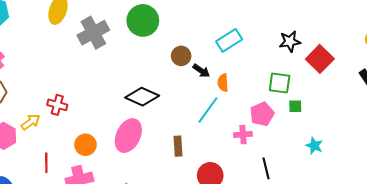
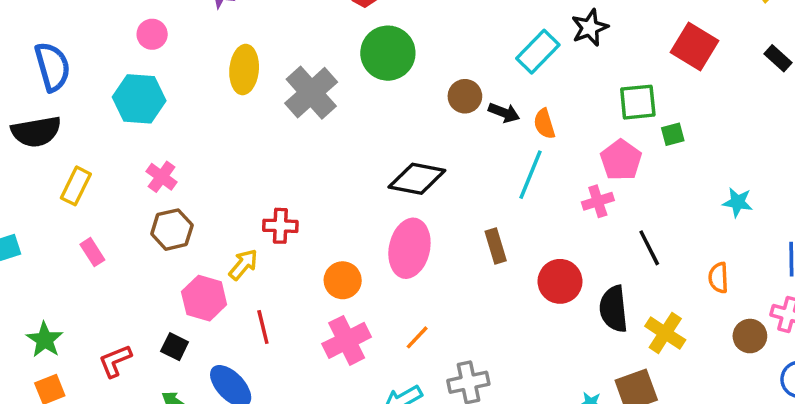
black star: (290, 41) -> (590, 28), moved
cyan star: (314, 146) -> (738, 202), moved
red line: (46, 163) -> (263, 327), moved

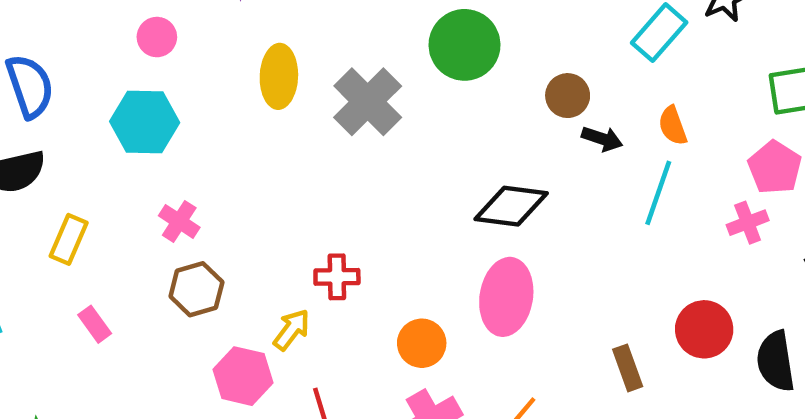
black arrow: (504, 113) -> (602, 139), moved
brown rectangle: (496, 246) -> (628, 368), moved

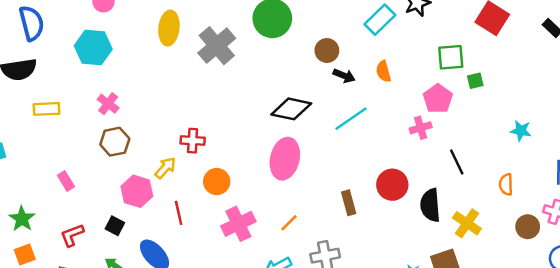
cyan line: (658, 193) -> (351, 119), moved, turned 32
yellow rectangle: (69, 239) -> (47, 109), turned 60
pink rectangle: (95, 324) -> (66, 181), moved
orange circle: (422, 343) -> (217, 182), moved

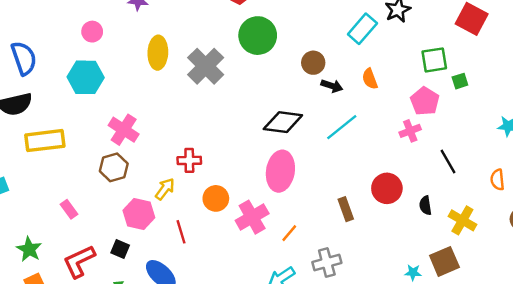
pink cross: (108, 104) -> (124, 130), moved, size x1.4
yellow rectangle: (47, 109) -> (45, 141), size x1.5
black semicircle: (430, 205) -> (425, 205), size x0.6
pink cross: (238, 224) -> (252, 217), moved
red L-shape: (72, 235) -> (79, 261), size x1.4

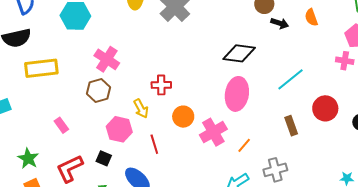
cyan line: (342, 127) -> (291, 79), moved
pink cross: (410, 131) -> (345, 61), turned 30
yellow arrow: (165, 189) -> (141, 109), turned 114

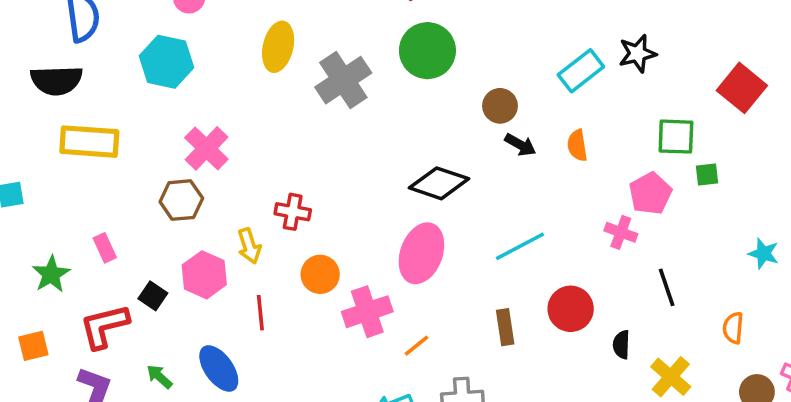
green star: (28, 158) -> (51, 274), moved
black square: (104, 158) -> (153, 296), moved

